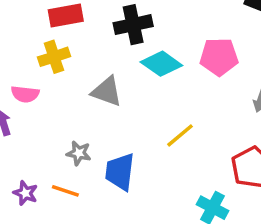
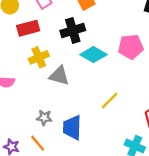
yellow cross: (54, 57) -> (39, 57), moved
orange line: (65, 191) -> (38, 143), turned 36

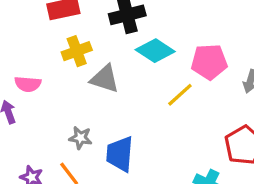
pink pentagon: (131, 47) -> (209, 62), moved
yellow line: (110, 100) -> (180, 95), moved

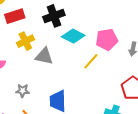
gray star: (80, 138) -> (23, 91), moved

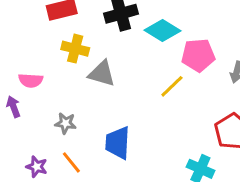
cyan diamond: (73, 36) -> (162, 31), moved
yellow cross: (25, 41) -> (75, 49), turned 36

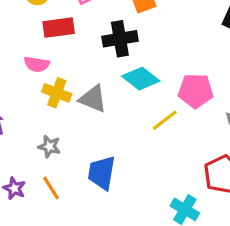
cyan diamond: (162, 31) -> (141, 79), moved
yellow cross: (75, 49) -> (57, 93), moved
pink semicircle: (31, 80) -> (37, 64), moved

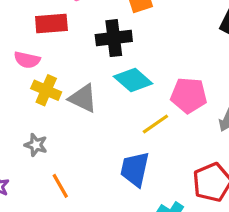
blue trapezoid: (102, 173) -> (135, 169), moved
orange line: (51, 188) -> (60, 186), moved

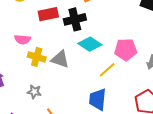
red rectangle: (51, 23) -> (48, 14), moved

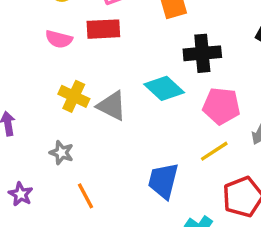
black cross: (75, 19) -> (202, 53), moved
pink semicircle: (22, 39) -> (59, 39), moved
yellow line: (107, 70) -> (214, 151), moved

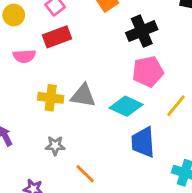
cyan diamond: (164, 88) -> (126, 106), moved
pink pentagon: (221, 106) -> (148, 71), moved

